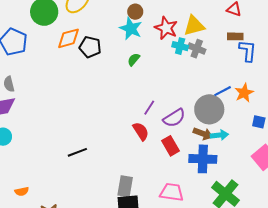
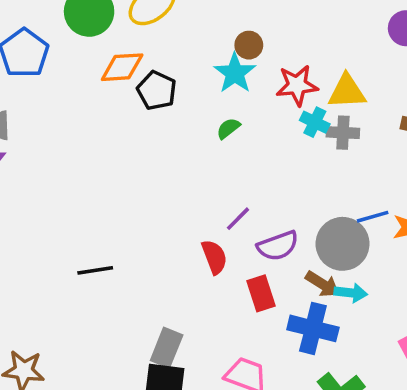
red star: (166, 28) -> (297, 85), turned 30
gray cross: (197, 49) -> (343, 133), turned -30

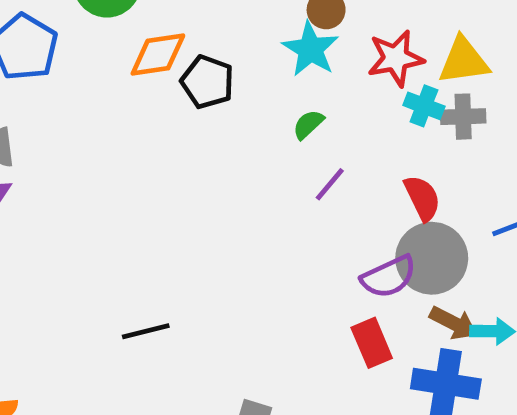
purple line: (238, 219) -> (330, 184), moved
gray circle: (343, 244) -> (432, 258), moved
red semicircle: (214, 257) -> (422, 198), moved

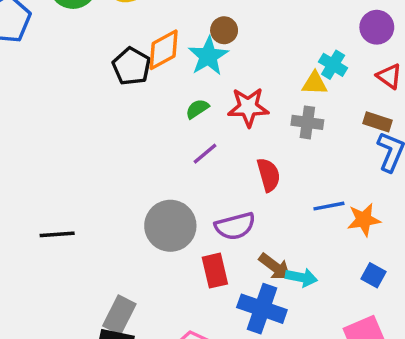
orange diamond: (158, 54) -> (164, 50), moved, turned -30
red star: (396, 58) -> (248, 107), moved
yellow triangle: (464, 61) -> (315, 83), size x0.7
cyan cross: (424, 106) -> (333, 65), moved
gray circle: (432, 258) -> (170, 226), moved

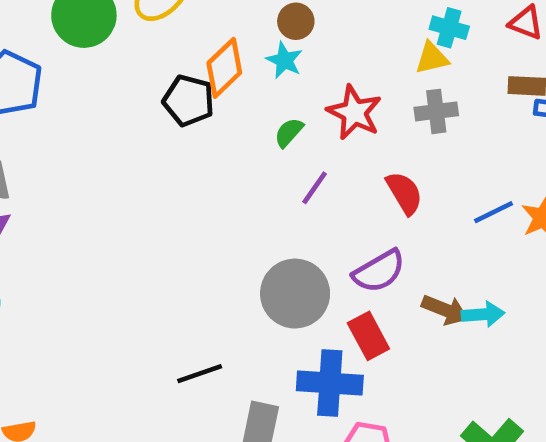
cyan star: (208, 56) -> (284, 60), size x0.7
red star: (248, 107) -> (354, 112), turned -30
black line: (57, 234) -> (200, 374), moved
blue cross: (262, 309) -> (330, 383), moved

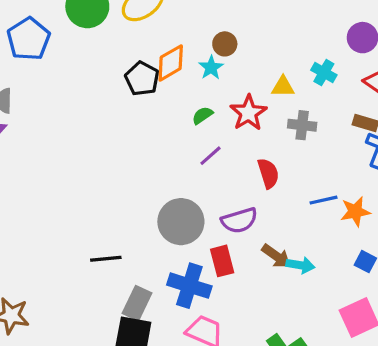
yellow triangle: (432, 58) -> (283, 87), moved

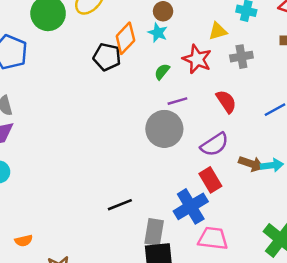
purple line: (210, 156) -> (177, 101), turned 42
gray circle: (181, 222) -> (164, 129), moved
blue cross: (189, 286) -> (191, 206), turned -32

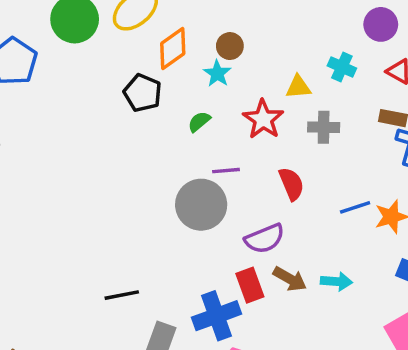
orange diamond: (125, 38) -> (173, 48), moved
green semicircle: (162, 72) -> (199, 122), moved
brown arrow: (251, 164) -> (290, 279), moved

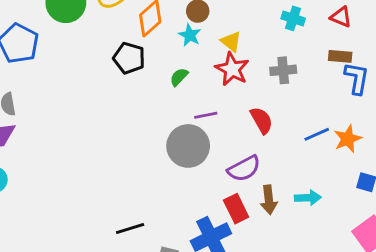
yellow triangle: (298, 87) -> (231, 42), moved, turned 50
brown arrow: (290, 279) -> (269, 200), turned 60

